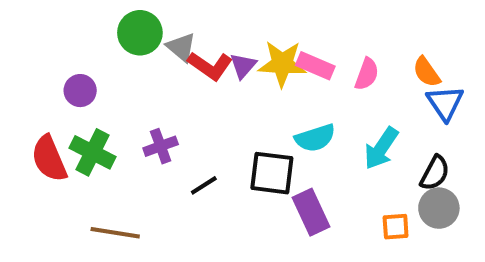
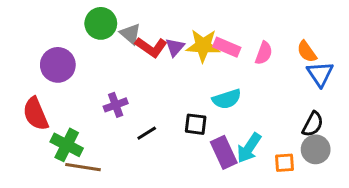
purple circle: (80, 91) -> (58, 65), size x1.5
cyan arrow: (381, 148) -> (249, 148), moved
green cross: (92, 152) -> (67, 145), moved
black square: (272, 173) -> (196, 124), size x0.7

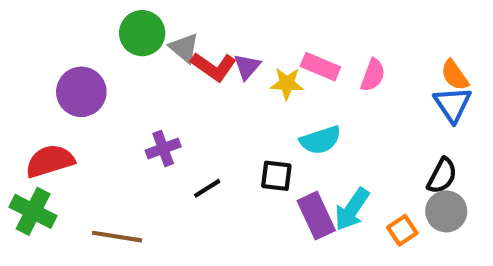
yellow star: (203, 46) -> (287, 83), moved, size x0.7
orange semicircle: (307, 52) -> (455, 75), moved
red semicircle: (36, 114) -> (50, 161), turned 96
green cross: (67, 145) -> (33, 211), moved
orange square: (285, 163) -> (402, 230), turned -30

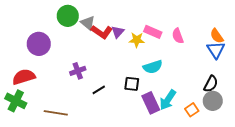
pink semicircle: (373, 75) -> (178, 36), turned 140

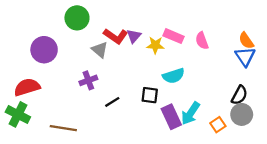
gray triangle: (88, 23) -> (100, 50), moved

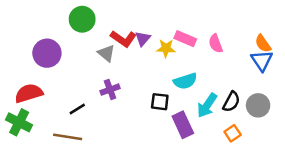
purple cross: (88, 80) -> (110, 90), moved
black semicircle: (239, 95) -> (231, 102), moved
black line: (112, 102) -> (77, 109), moved
cyan arrow: (191, 113) -> (207, 105), moved
gray circle: (242, 114) -> (258, 105), moved

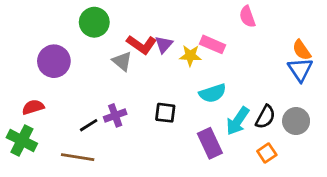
pink semicircle: (216, 43) -> (247, 17), moved
purple cross: (110, 90) -> (115, 115), moved
red semicircle: (29, 93) -> (33, 107), size x0.7
black square: (160, 102) -> (165, 113), moved

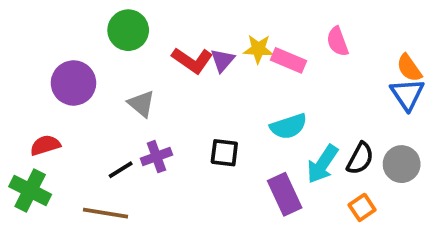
pink semicircle: (247, 17) -> (338, 41), moved
yellow star: (190, 56) -> (258, 49), moved
gray triangle: (122, 61) -> (141, 104), moved

